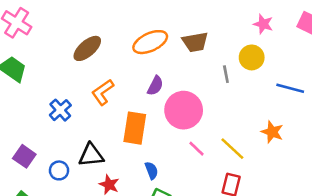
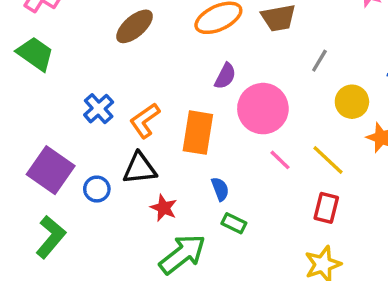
yellow circle: (252, 57) -> (352, 102), moved
gray line: (226, 74) -> (319, 61), turned 42
orange L-shape: (103, 92) -> (145, 121), moved
purple square: (24, 156) -> (51, 170), size x1.5

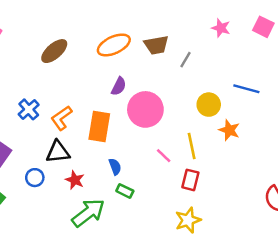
gray line: (319, 61) -> (186, 60), moved
pink line: (280, 160) -> (164, 156), moved
yellow line: (328, 160) -> (192, 146), turned 35
blue circle: (97, 189) -> (35, 178), moved

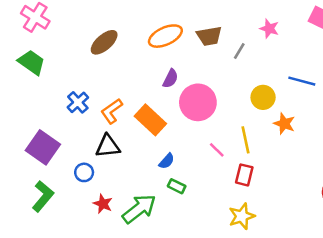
pink star: (221, 28) -> (269, 29), moved
orange rectangle: (99, 126) -> (150, 120), turned -56
blue semicircle: (115, 167) -> (167, 161), turned 63
red star: (75, 180) -> (103, 204), moved

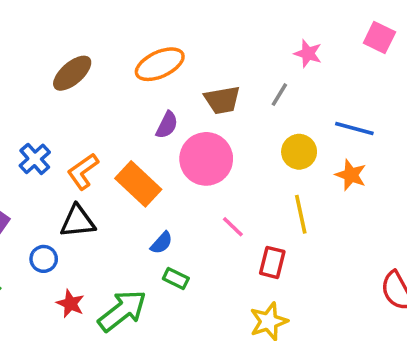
brown trapezoid: (209, 36) -> (222, 100), moved
gray line: (239, 51) -> (279, 95), moved
orange star: (284, 124) -> (351, 175), moved
yellow line: (245, 140) -> (301, 214), moved

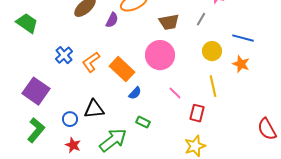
purple semicircle: (167, 125) -> (112, 20), moved
black triangle: (78, 221) -> (94, 109), moved
blue semicircle: (162, 243) -> (135, 93), moved
blue circle: (44, 259) -> (70, 119), moved
red star: (70, 304) -> (73, 145), moved

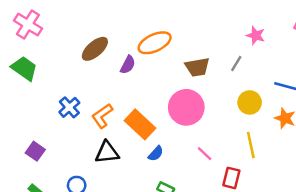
purple square: (36, 91) -> (35, 151), size x0.6
black triangle: (94, 109) -> (107, 152), moved

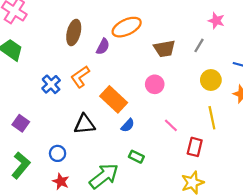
brown ellipse: (95, 49) -> (74, 32), turned -35
pink circle: (186, 107) -> (155, 84), size x0.6
orange L-shape: (102, 116) -> (80, 77), moved

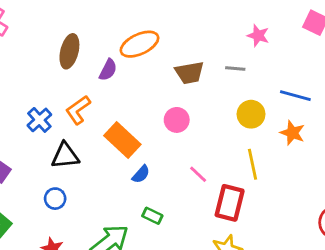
gray line: (199, 45) -> (235, 68), turned 64
black triangle: (85, 124) -> (65, 156), moved
red rectangle: (195, 147) -> (230, 203), size x1.4
blue circle: (58, 153) -> (55, 199), moved

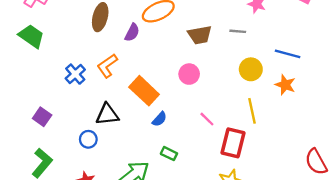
black triangle: (65, 156) -> (107, 114), moved

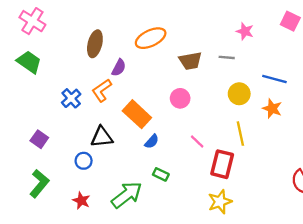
purple semicircle: (132, 33) -> (119, 68), moved

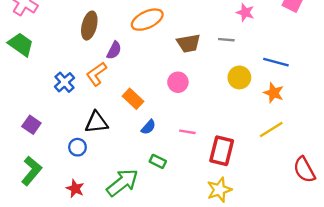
orange rectangle: (137, 114) -> (133, 99), size x0.7
yellow line: (240, 134) -> (271, 129), moved, turned 70
pink line: (197, 141) -> (187, 132), moved, turned -35

